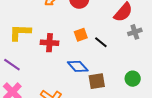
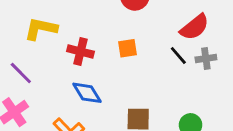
black line: (101, 42) -> (178, 55), moved
blue diamond: (78, 66) -> (87, 93), moved

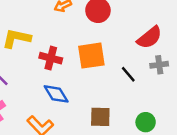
orange square: (128, 48) -> (91, 56), size x1.6
black line: (178, 55) -> (128, 74), moved

